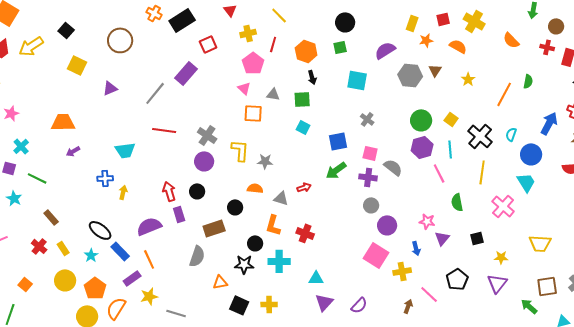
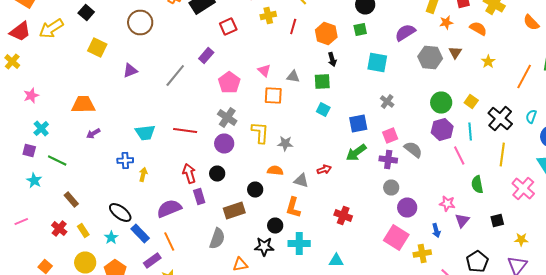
pink pentagon: (253, 63) -> (229, 82), moved
purple rectangle: (186, 73) -> (206, 56), size x0.7
red line: (164, 130) -> (185, 130), moved
pink square: (370, 153) -> (390, 136), turned -35
red cross: (305, 233) -> (343, 216), moved

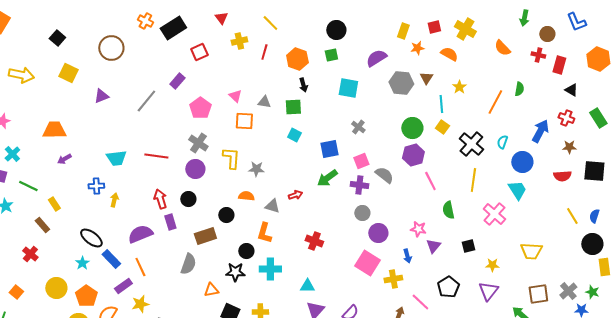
yellow arrow: (51, 28) -> (21, 75), moved, turned -135
cyan line: (470, 132) -> (441, 104), moved
yellow rectangle: (83, 230) -> (54, 204), moved

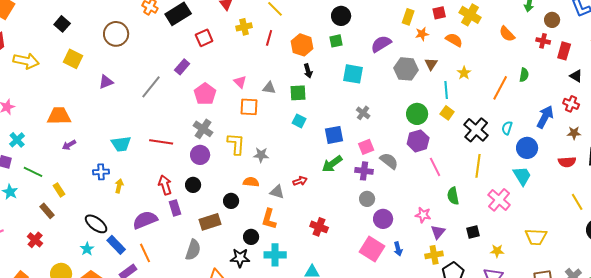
blue arrow: (407, 256) -> (398, 249), moved
yellow cross: (393, 279) -> (434, 255), moved

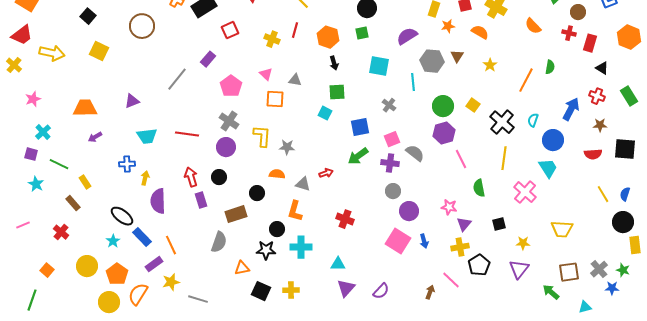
yellow cross: (244, 27) -> (272, 39), moved, turned 35
purple triangle: (106, 82) -> (132, 101), moved
cyan line: (446, 90) -> (413, 82), moved
green square: (298, 93) -> (337, 92), moved
purple semicircle: (145, 220) -> (158, 201), moved, turned -70

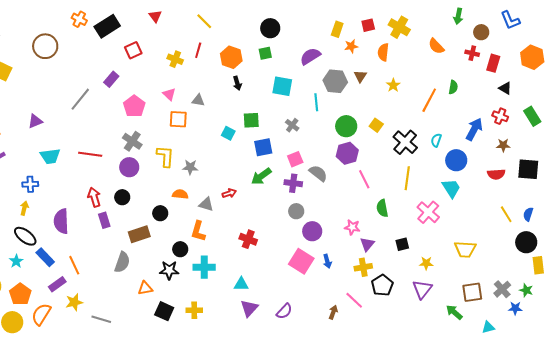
orange semicircle: (480, 32) -> (383, 52), turned -114
green square: (337, 92) -> (251, 120), moved
yellow arrow: (145, 178) -> (24, 208), moved

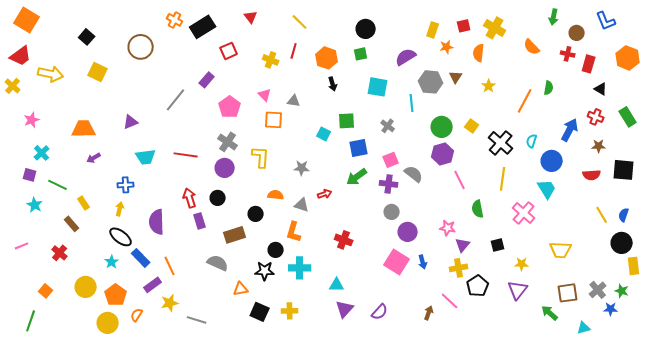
gray star: (190, 167) -> (302, 168), moved
gray semicircle: (122, 262) -> (218, 263), turned -85
orange semicircle: (41, 314) -> (137, 315), size x0.6

